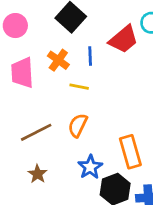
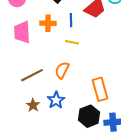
orange cross: (58, 60) -> (48, 23), turned -35
yellow line: (79, 87) -> (72, 42), moved
blue star: (90, 167) -> (56, 100), moved

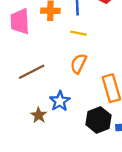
orange semicircle: (62, 70) -> (79, 64), moved
brown star: (33, 105) -> (39, 115), moved

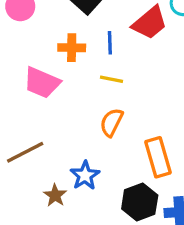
pink trapezoid: (20, 21) -> (42, 83), moved, turned -64
brown line: (32, 72) -> (25, 152), moved

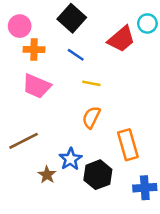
blue line: (110, 43) -> (76, 55), moved, turned -54
orange cross: (72, 48) -> (34, 50), moved
black hexagon: (140, 202) -> (98, 175), moved

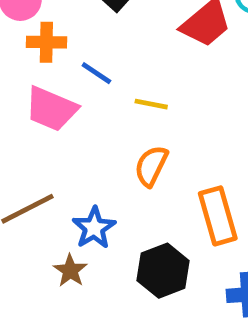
blue line: (76, 55) -> (96, 73), moved
blue star: (70, 159) -> (94, 228), moved

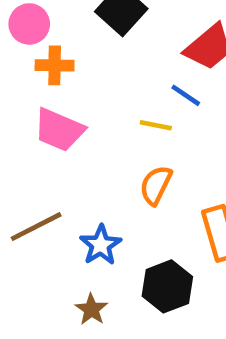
blue line: (96, 73) -> (186, 95), moved
brown star: (70, 271) -> (91, 309), moved

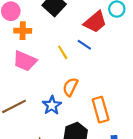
yellow line: (156, 125) -> (63, 52), moved, turned 48
blue star: (101, 245) -> (52, 105), moved

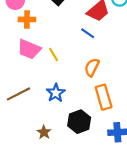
yellow line: (63, 52) -> (54, 55), moved
orange semicircle: (70, 87) -> (92, 67), moved

